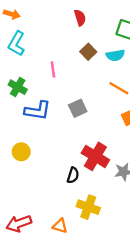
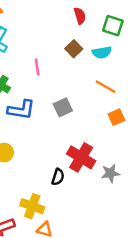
red semicircle: (80, 18) -> (80, 16), moved
yellow cross: (88, 207) -> (32, 206), moved

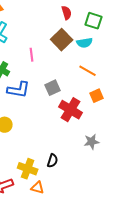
brown square: (74, 49) -> (62, 40), size x1.5
red cross: (81, 157) -> (71, 110), moved
black semicircle: (58, 177) -> (53, 161), moved

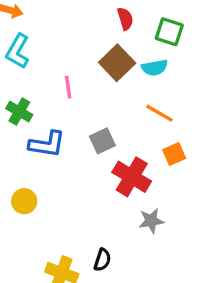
gray star: (92, 142) -> (151, 221), moved

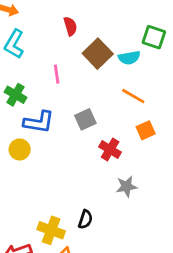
red semicircle: (125, 19) -> (70, 26), moved
green square: (169, 32) -> (154, 37), moved
red cross: (132, 177) -> (110, 149), size x0.7
yellow circle: (24, 201) -> (20, 149), moved

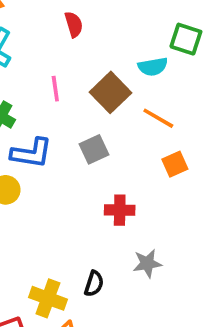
brown square: (98, 54) -> (110, 92), moved
red cross: (110, 149) -> (120, 210), moved, turned -30
gray star: (126, 186) -> (147, 263), moved

